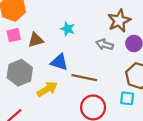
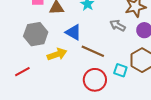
cyan square: (127, 98) -> (120, 70), moved

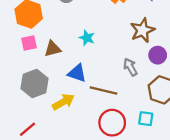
gray arrow: (118, 25) -> (130, 67), moved, turned 42
cyan square: (120, 70) -> (146, 119), moved

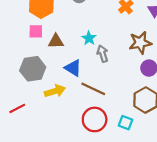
gray arrow: (130, 67) -> (103, 54), moved

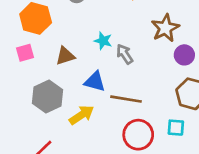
pink square: (36, 31) -> (25, 53), moved

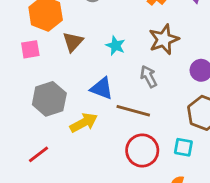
brown star: (165, 28) -> (164, 39), moved
gray arrow: (125, 54) -> (149, 77), moved
brown triangle: (65, 56) -> (73, 42), moved, turned -36

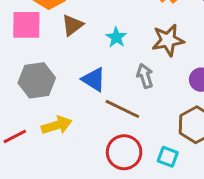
pink square: (30, 49) -> (26, 25), size x1.5
yellow arrow: (84, 123) -> (57, 125), moved

